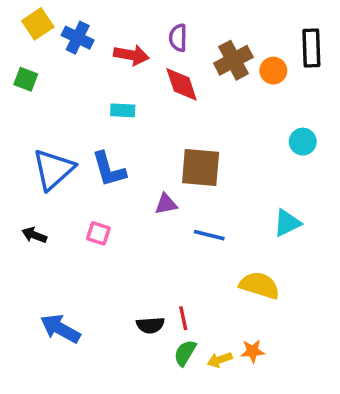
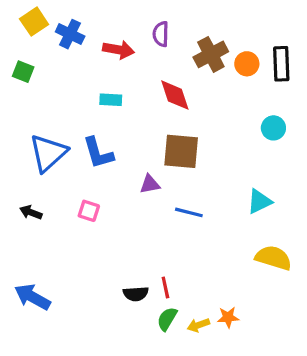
black rectangle: (311, 48) -> (281, 64), moved
red diamond: (182, 84) -> (175, 95), moved
yellow semicircle: (259, 285) -> (273, 258), moved
blue arrow: (60, 329) -> (32, 297), moved

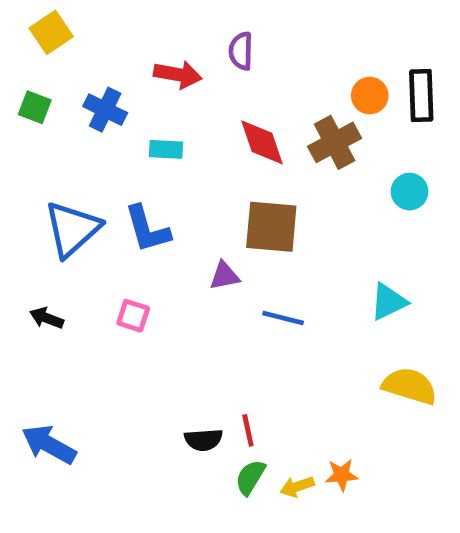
blue cross: (70, 34) -> (105, 110), moved
brown cross: (211, 54) -> (335, 142), moved

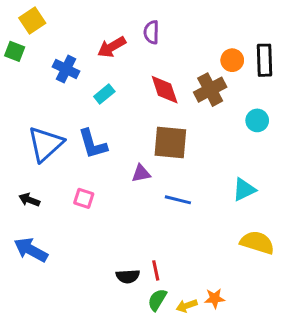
red arrow: (178, 74) -> (112, 47), turned 140
green square: (35, 107) -> (15, 51), moved
cyan rectangle: (166, 149) -> (104, 94), turned -42
blue arrow: (49, 444) -> (31, 250), moved

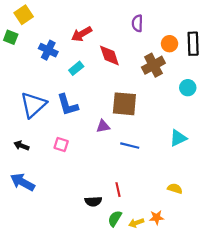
purple semicircle: (151, 32) -> (137, 23), moved
red diamond: (165, 90) -> (109, 55), moved
yellow semicircle: (257, 242) -> (175, 189), moved, size x0.6
red line: (156, 270) -> (118, 190), moved

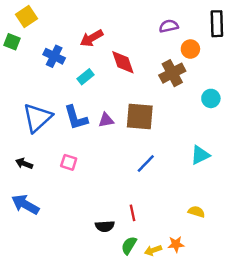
purple semicircle: (137, 23) -> (169, 26), moved, turned 77
black rectangle: (193, 44) -> (217, 24), moved
purple triangle: (103, 126) -> (106, 120), moved
blue line: (130, 146) -> (146, 164), turned -60

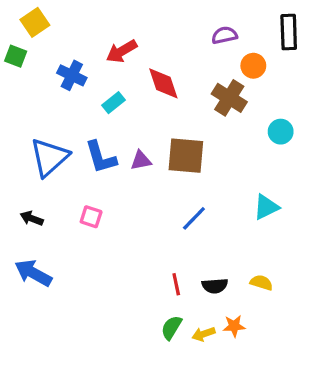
brown cross: (172, 73) -> (229, 98), turned -30
black semicircle: (105, 226) -> (215, 286), moved

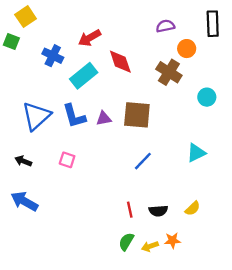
cyan rectangle: (114, 103) -> (84, 76), size x1.6
yellow semicircle: (261, 283) -> (193, 208), turned 119

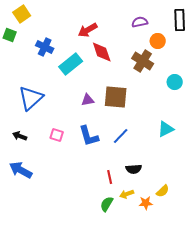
red arrow: (90, 38) -> (88, 30), moved
blue L-shape: (74, 116) -> (89, 136), moved
yellow semicircle: (193, 208) -> (163, 191), moved
black semicircle: (158, 211) -> (134, 169), moved
yellow arrow: (150, 246) -> (127, 194), moved

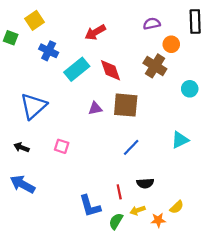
yellow square: (22, 14) -> (34, 20), moved
red diamond: (102, 52) -> (110, 70), moved
blue L-shape: (89, 136) -> (90, 206), moved

